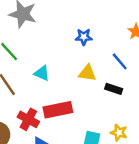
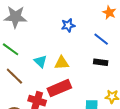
cyan triangle: (42, 73) -> (40, 61), turned 32
yellow triangle: (87, 73) -> (62, 63), moved

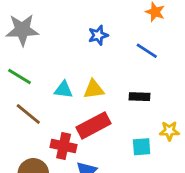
cyan triangle: (40, 61) -> (63, 90), turned -32
black rectangle: (101, 62) -> (139, 97), moved

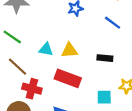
red rectangle: (94, 125) -> (68, 78), turned 45
red cross: (64, 146) -> (32, 89), moved

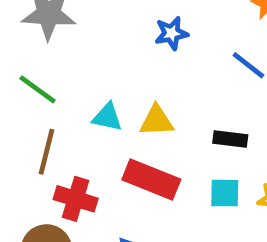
brown line: (17, 67) -> (47, 152), turned 60
cyan square: (104, 97) -> (225, 193), moved

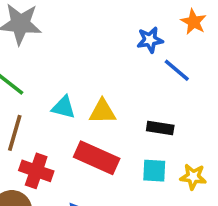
blue star: (171, 33) -> (150, 40), moved

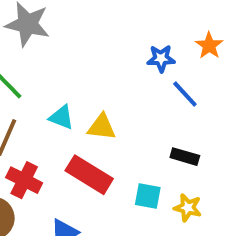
black rectangle: (160, 128) -> (185, 157), moved

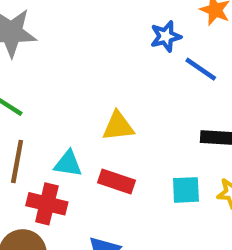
cyan triangle: (62, 117) -> (68, 164), moved
red rectangle: (89, 175) -> (117, 181), size x0.7

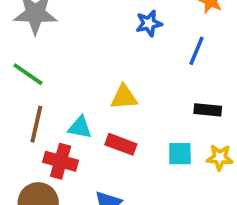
blue star: (166, 36) -> (149, 23), moved
blue line: (201, 69) -> (196, 51), turned 76

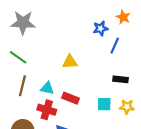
blue star: (149, 23) -> (101, 28), moved
yellow triangle: (124, 97) -> (70, 62), moved
red cross: (61, 161) -> (47, 110), moved

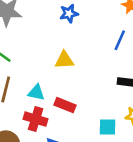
blue star: (101, 28) -> (69, 14), moved
cyan square: (104, 104) -> (107, 127), moved

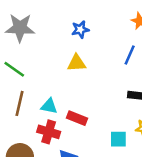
yellow triangle: (64, 60) -> (77, 63), moved

